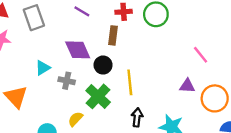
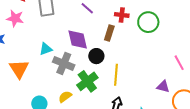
gray cross: (67, 81) -> (64, 63), size x1.5

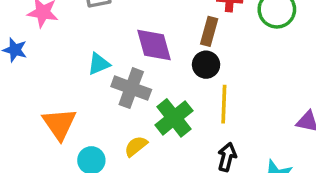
black circle: (96, 56) -> (206, 65), moved
orange triangle: (19, 69) -> (59, 124), moved

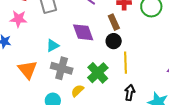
brown rectangle: (209, 31) -> (114, 22), turned -35
gray cross: (131, 88) -> (62, 68), moved
orange triangle: (59, 124) -> (27, 70), moved

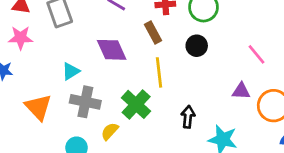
black circle: (114, 41) -> (197, 46), moved
yellow line: (125, 63) -> (159, 72), moved
black arrow: (130, 93) -> (188, 117), moved

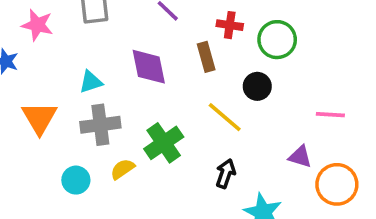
pink line: (257, 54) -> (330, 115), turned -60
yellow line: (159, 72) -> (225, 117), moved, turned -56
gray cross: (85, 102) -> (100, 125), turned -32

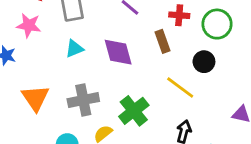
cyan triangle: (91, 82) -> (74, 49), moved

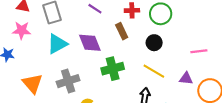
cyan triangle: (74, 49) -> (57, 44), size x1.5
yellow line: (180, 87) -> (154, 71), moved
green cross: (134, 111) -> (113, 69), moved, turned 30

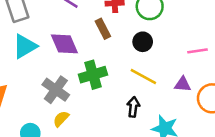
gray cross: (68, 81) -> (56, 90), moved, turned -35

